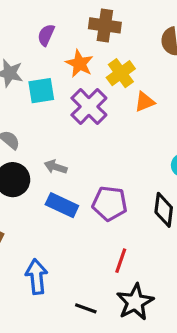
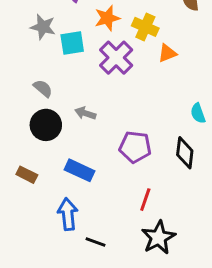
orange star: (79, 64) -> (107, 18), turned 30
yellow cross: (121, 73) -> (145, 27), turned -30
blue rectangle: (62, 205) -> (79, 170), moved
black line: (86, 308) -> (96, 242), moved

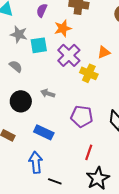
yellow cross: (145, 27) -> (89, 73), moved
gray semicircle: (43, 88) -> (16, 66), moved

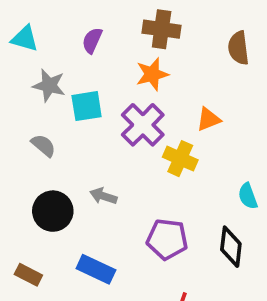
orange star: (63, 28) -> (152, 74), moved

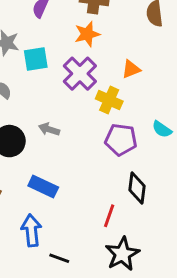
cyan semicircle: (248, 196) -> (162, 129), turned -36
purple pentagon: (167, 239) -> (121, 140), moved
black diamond: (231, 247) -> (137, 188), moved

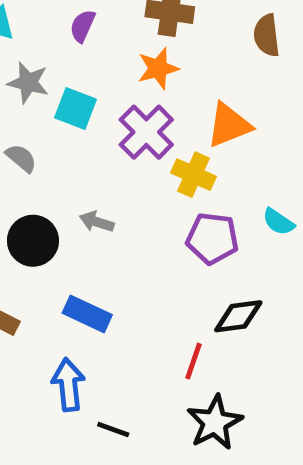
cyan square: (36, 59) -> (75, 109), turned 30
orange triangle: (131, 69) -> (229, 125), size x1.5
black diamond: (137, 188) -> (238, 316), turned 76

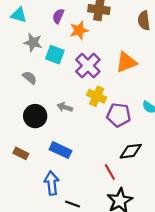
orange star: (158, 68) -> (79, 30), moved
yellow cross: (193, 175) -> (97, 96), moved
red line: (193, 361) -> (110, 172), turned -49

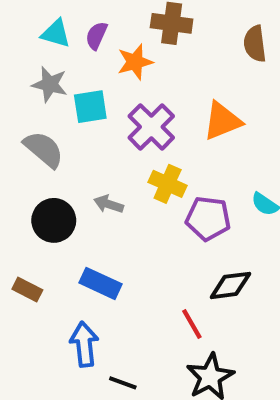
cyan triangle: (19, 15) -> (56, 34), moved
cyan square: (55, 55) -> (90, 107), turned -30
gray semicircle: (30, 78) -> (44, 149), size x1.5

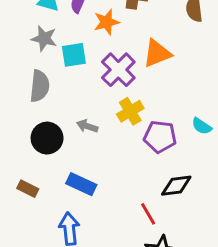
orange triangle: (222, 121) -> (157, 53), moved
gray semicircle: (44, 149) -> (40, 86), turned 56
yellow cross: (168, 184) -> (130, 111), turned 35

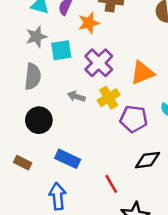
gray star: (44, 38) -> (36, 37), turned -30
orange triangle: (157, 53) -> (142, 73), moved
gray arrow: (87, 126) -> (76, 96), moved
red line: (148, 214) -> (111, 184), moved

